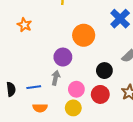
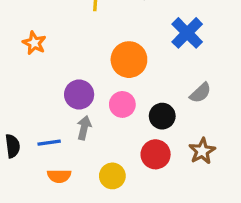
purple circle: (63, 57) -> (79, 94), moved
pink circle: (76, 89) -> (122, 104), moved

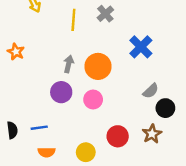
orange star: (34, 43) -> (16, 52), moved
black circle: (162, 116) -> (165, 108), moved
gray arrow: (84, 128) -> (69, 64), moved

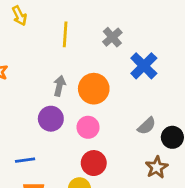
gray cross: (105, 14) -> (112, 37), moved
gray semicircle: (151, 91) -> (147, 126), moved
red circle: (118, 136) -> (94, 163), moved

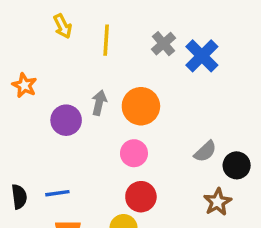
yellow arrow: (19, 16) -> (63, 26), moved
blue cross: (144, 66) -> (202, 56), moved
purple circle: (51, 119) -> (66, 120), moved

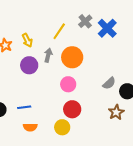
yellow arrow: (63, 26) -> (27, 40), moved
yellow line: (106, 40) -> (59, 31), moved, turned 30

